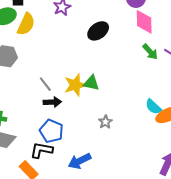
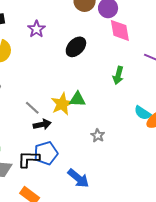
green arrow: (150, 52) -> (118, 75), moved, turned 66
blue pentagon: (51, 131) -> (46, 153), turned -30
black L-shape: (42, 150) -> (29, 159), moved
blue arrow: (80, 161) -> (78, 178), turned -105

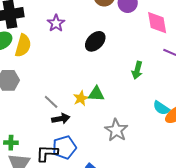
pink diamond: (120, 30) -> (157, 23), moved
yellow star: (62, 104) -> (81, 98), size x0.7
gray star: (98, 135) -> (116, 130), size x1.6

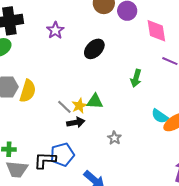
yellow semicircle: (23, 46) -> (28, 91), moved
gray line: (51, 102) -> (64, 107), moved
black arrow: (61, 119) -> (76, 122), moved
gray star: (116, 130) -> (114, 138), size x0.6

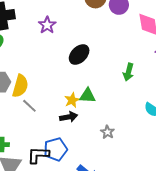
black ellipse: (94, 49) -> (79, 54), moved
gray line: (64, 107) -> (29, 106), moved

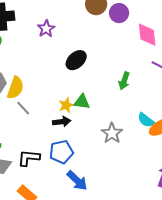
gray star: (107, 132) -> (112, 133), moved, size x1.5
blue pentagon: (55, 149) -> (61, 152), moved

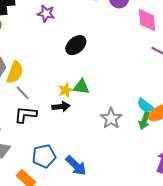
purple star: (46, 29) -> (46, 14), turned -30
green arrow: (124, 81) -> (144, 121), moved
blue pentagon: (61, 152) -> (44, 156), moved
black L-shape: (29, 158) -> (25, 115), moved

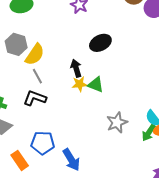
black arrow: (61, 107) -> (76, 68), moved, turned -114

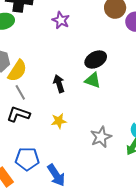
black ellipse: (100, 43) -> (96, 60), moved
yellow star: (80, 84) -> (59, 121), moved
green triangle: (96, 85) -> (93, 80), moved

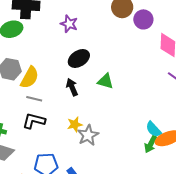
black ellipse: (96, 60) -> (79, 58), moved
gray line: (20, 92) -> (34, 99), turned -42
gray star: (101, 137) -> (88, 135), moved

